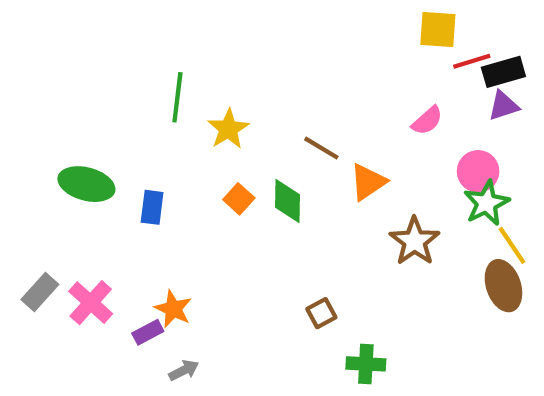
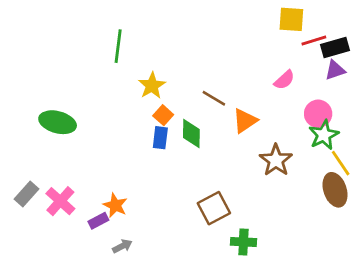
green line: (177, 97) -> (118, 46), moved
orange square: (239, 199) -> (163, 115), moved
blue rectangle: (152, 207) -> (160, 138), moved
brown square: (321, 313) -> (214, 208), size x1.6

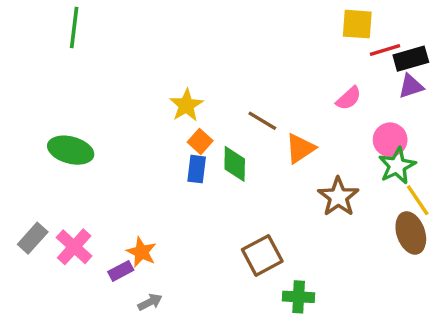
green line: (118, 46) -> (74, 28), moved

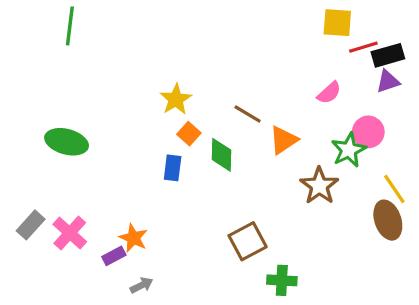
green star: (397, 166) -> (349, 150), moved
blue rectangle: (197, 169) -> (173, 168), moved

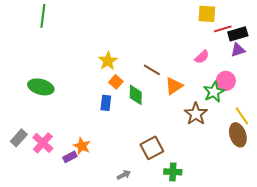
gray arrow: (142, 285) -> (124, 175), moved

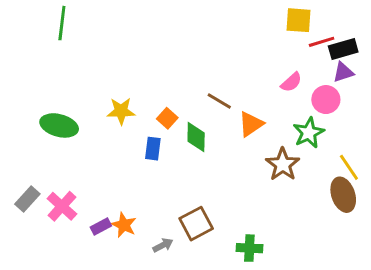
yellow star: (108, 61) -> (121, 111), moved, turned 30
pink circle: (226, 81) -> (326, 100), moved
orange star: (82, 146) -> (124, 225), moved
brown square: (152, 148) -> (196, 224), moved
gray arrow: (124, 175) -> (163, 245), moved

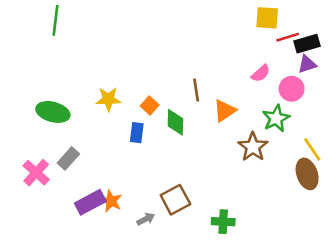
brown line: (219, 101) -> (196, 90), turned 50
gray rectangle: (27, 199) -> (68, 158), moved
pink cross: (62, 206) -> (36, 173), moved
purple rectangle: (101, 226) -> (90, 202), size x1.6

